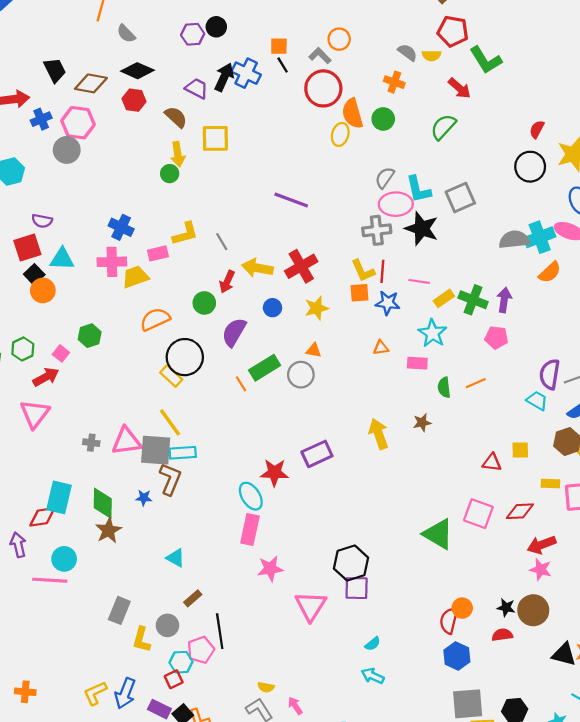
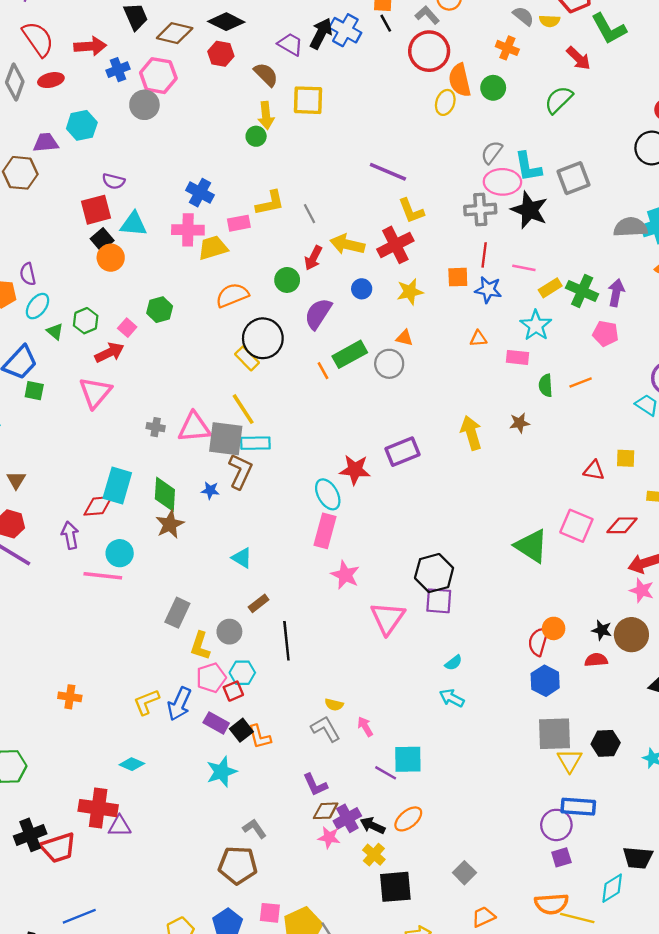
yellow L-shape: (363, 271) -> (411, 211), moved
pink star: (270, 569) -> (345, 575), turned 30
pink pentagon: (201, 650) -> (211, 678), moved

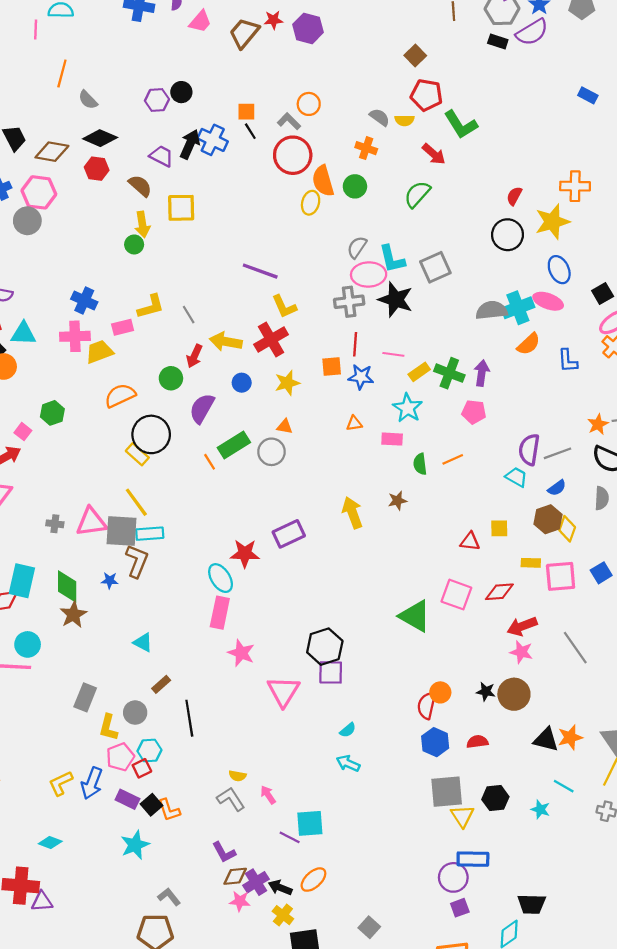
red semicircle: (596, 660) -> (477, 742), moved

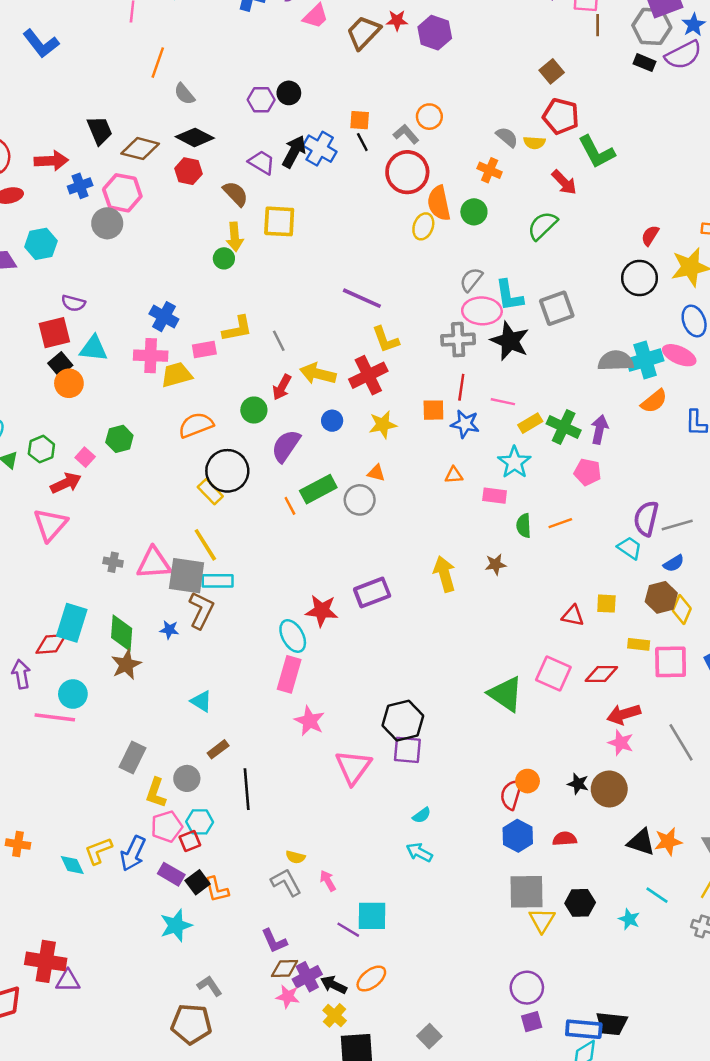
cyan diamond: (50, 843) -> (72, 865), moved, turned 40
blue rectangle: (473, 859) -> (584, 1029), moved

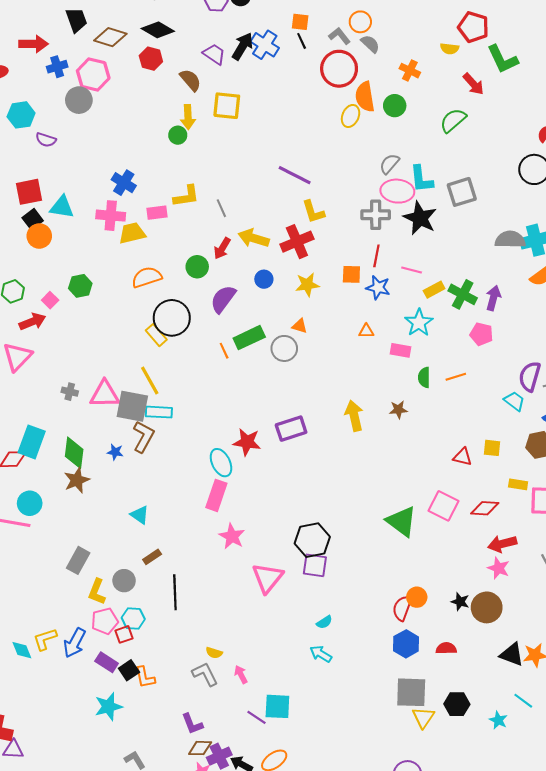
gray semicircle: (507, 137) -> (370, 44), moved
purple semicircle: (73, 303) -> (46, 140), moved

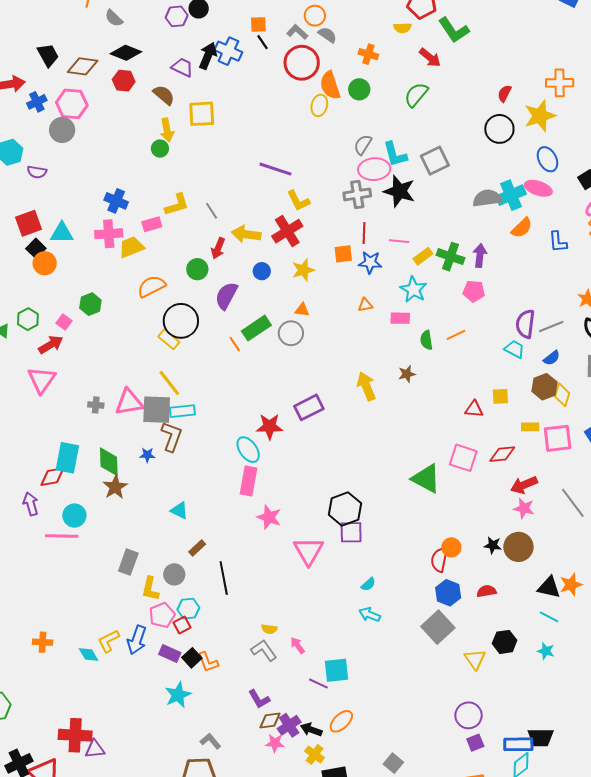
gray square: (411, 692) -> (438, 627), moved, turned -36
cyan line: (523, 701) -> (549, 617), moved

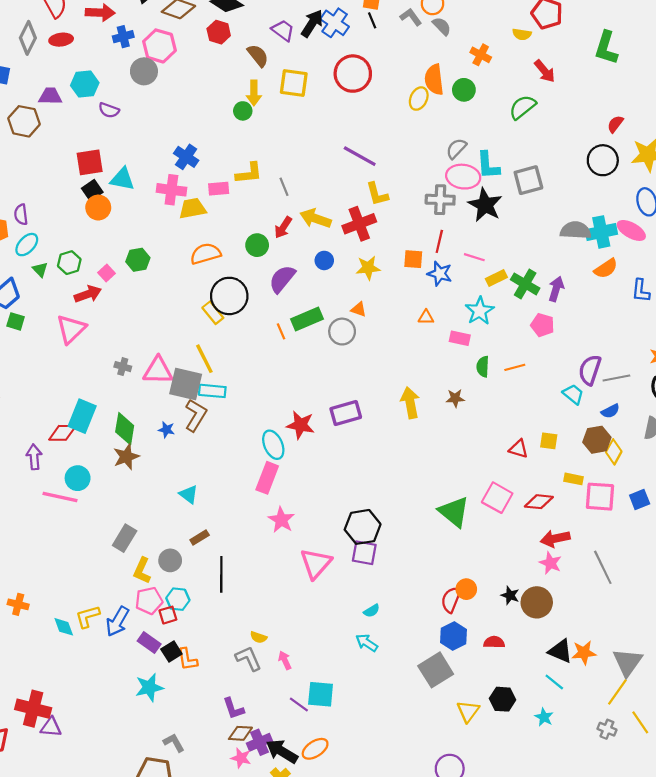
green L-shape: (454, 30) -> (606, 48), moved, turned 40
red circle: (302, 63) -> (353, 74), moved
black arrow: (311, 730) -> (282, 751), size x1.4

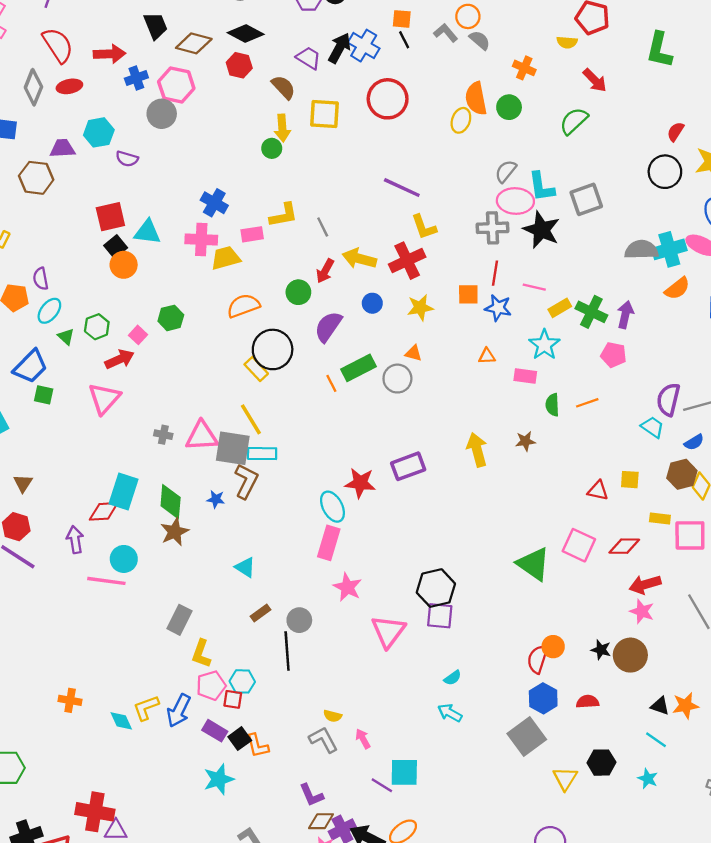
gray circle: (170, 560) -> (299, 620), moved
red square: (168, 615) -> (233, 699), turned 30
black triangle: (560, 651) -> (660, 706), size x0.7

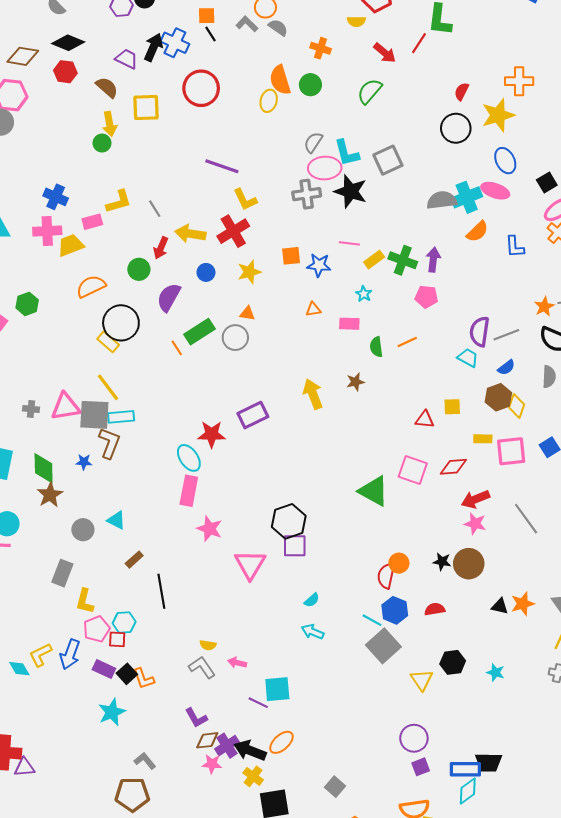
red line: (495, 273) -> (419, 43), moved, turned 30
cyan star: (544, 345) -> (364, 294), size x0.6
gray circle: (299, 620) -> (83, 530), moved
pink arrow: (363, 739) -> (237, 663), turned -42
cyan line: (656, 740) -> (372, 620), moved

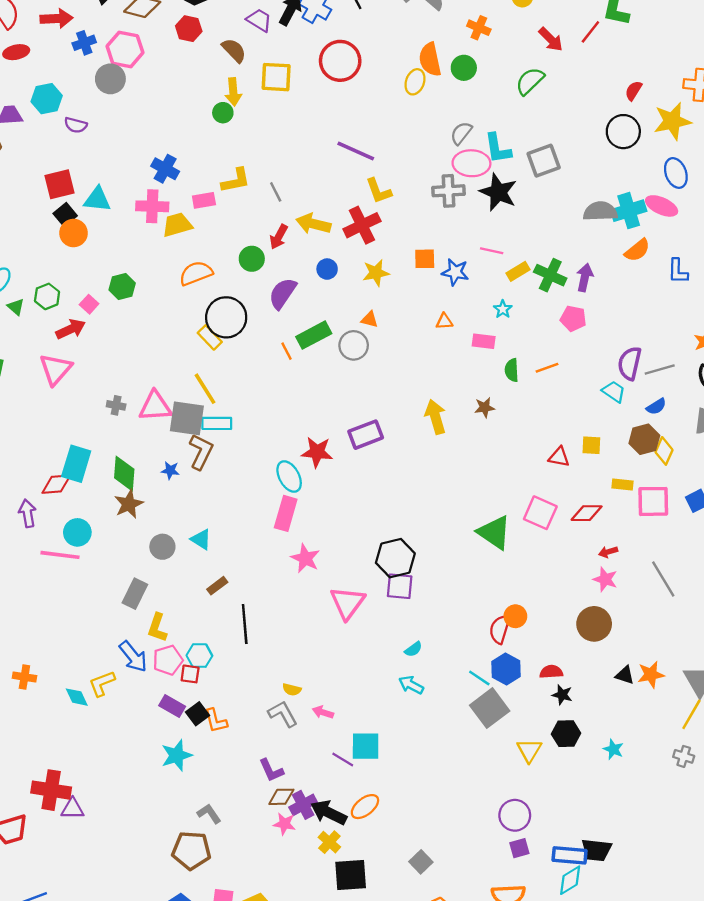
red arrow: (475, 499) -> (608, 552), size x0.6
black star: (442, 562) -> (562, 695), moved
blue arrow: (70, 654) -> (133, 657), moved, turned -64

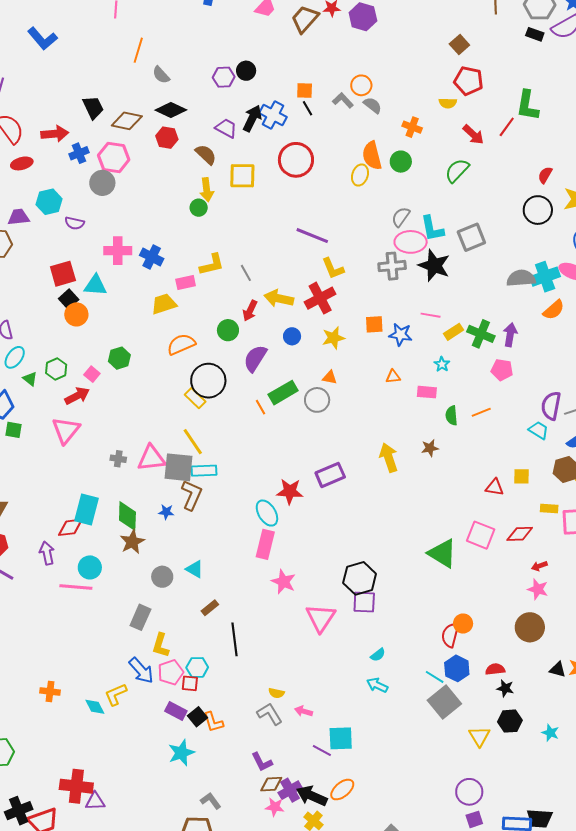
pink cross: (152, 206) -> (118, 251), moved

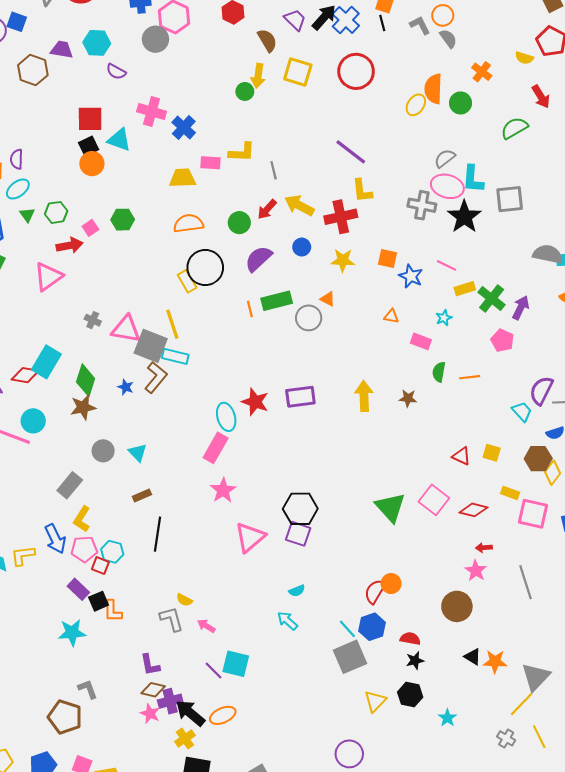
black star: (505, 688) -> (415, 661), turned 30

